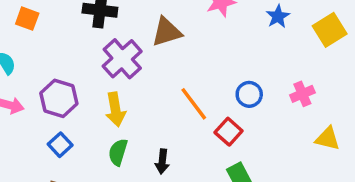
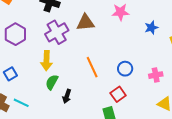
purple hexagon: (59, 98) -> (15, 34), moved
red square: (229, 132) -> (118, 94), moved
green semicircle: (118, 152) -> (52, 82), moved

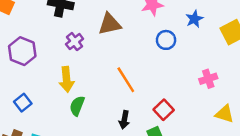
purple cross: (57, 32) -> (75, 42), size x0.6
blue circle: (125, 69) -> (166, 40), moved
black arrow: (67, 96) -> (124, 120), moved

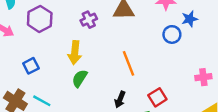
blue star: (194, 19) -> (190, 19), moved

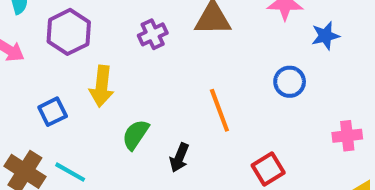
blue circle: (172, 34) -> (290, 82), moved
yellow arrow: (75, 53) -> (102, 86), moved
black arrow: (120, 99) -> (179, 158), moved

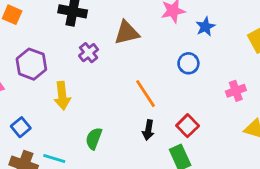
blue square: (53, 112) -> (21, 127), moved
green semicircle: (135, 135) -> (94, 139), moved
black arrow: (179, 158) -> (148, 130), moved

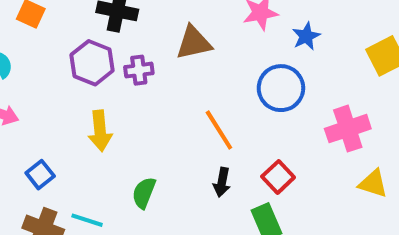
purple cross: (89, 53) -> (139, 70), turned 30
blue circle: (188, 63) -> (281, 88), size x1.5
purple hexagon: (31, 64) -> (92, 63), moved
pink cross: (236, 91) -> (348, 129), size x1.5

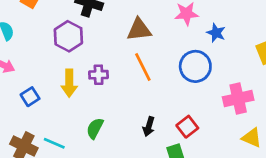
blue star: (306, 36) -> (216, 33), turned -30
purple cross: (139, 70) -> (99, 75), moved
orange line: (219, 130) -> (143, 67), moved
blue square: (40, 175) -> (30, 97), moved

